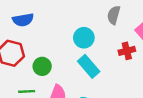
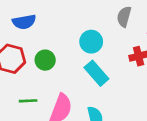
green circle: (42, 66) -> (45, 60), moved

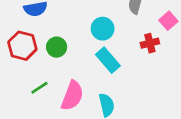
green line: (28, 101) -> (39, 88), turned -30

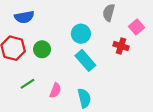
red cross: (150, 43) -> (121, 46), turned 32
pink semicircle: (72, 96) -> (55, 90), size x0.6

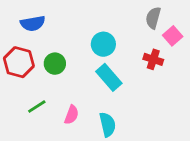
gray semicircle: (109, 13) -> (153, 18), moved

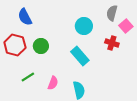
blue semicircle: (33, 23) -> (25, 17), turned 72
cyan circle: (103, 44) -> (84, 26), moved

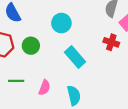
cyan circle: (84, 26) -> (61, 23), moved
green line: (28, 77) -> (16, 81), turned 32

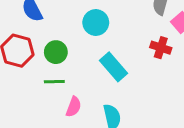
green line: (16, 81) -> (54, 82), moved

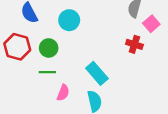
cyan circle: (96, 23) -> (69, 20), moved
cyan rectangle: (114, 67) -> (97, 73), moved

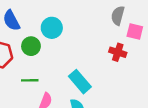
pink square: (151, 24) -> (135, 31), turned -35
green circle: (49, 48) -> (31, 46), moved

